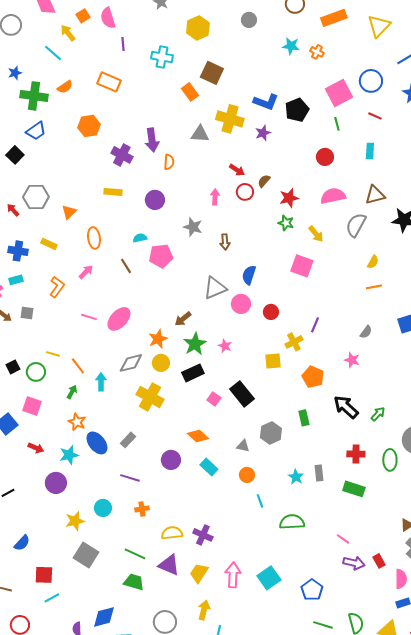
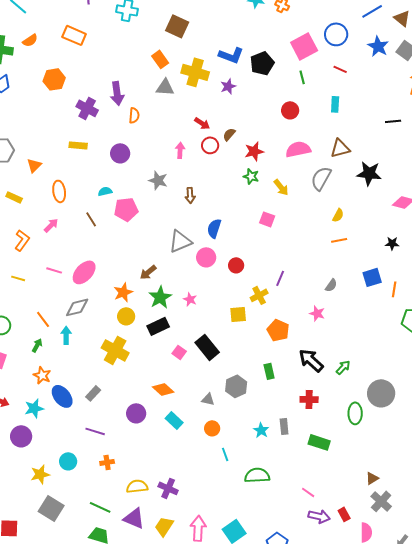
orange rectangle: (190, 92) -> (160, 59), moved
pink square: (302, 266) -> (267, 219), size x0.7
yellow line: (53, 354) -> (18, 278), moved
gray diamond: (131, 363) -> (77, 307), moved
red cross: (356, 454) -> (309, 399), moved

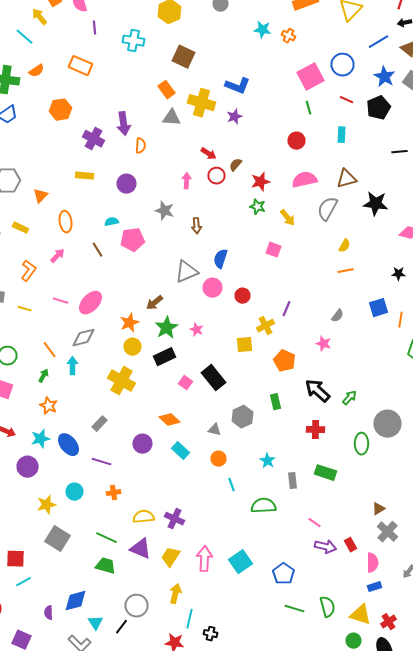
black pentagon: (262, 63) -> (378, 108), moved
blue ellipse: (62, 396) -> (68, 445), moved
gray rectangle: (284, 426) -> (292, 481), moved

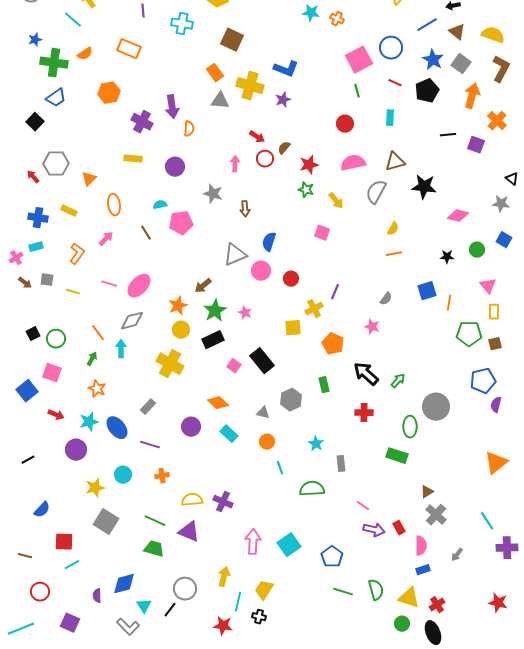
green rectangle: (326, 473) -> (397, 456), moved
yellow trapezoid: (170, 557) -> (264, 590), moved

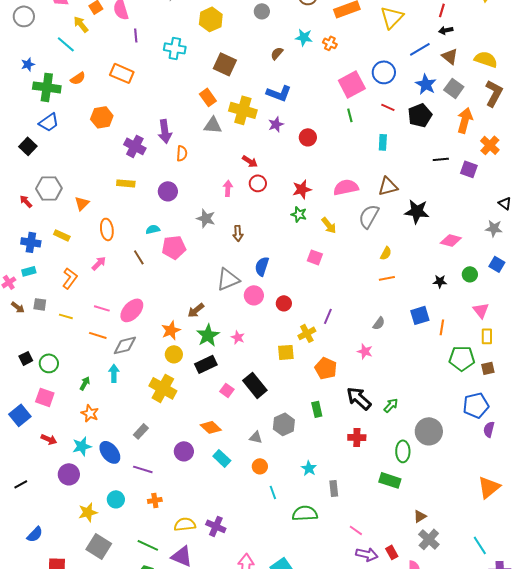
red circle: (345, 124) -> (308, 137), moved
brown semicircle: (284, 148) -> (277, 53), moved
orange line: (98, 333) -> (98, 335), moved, turned -36

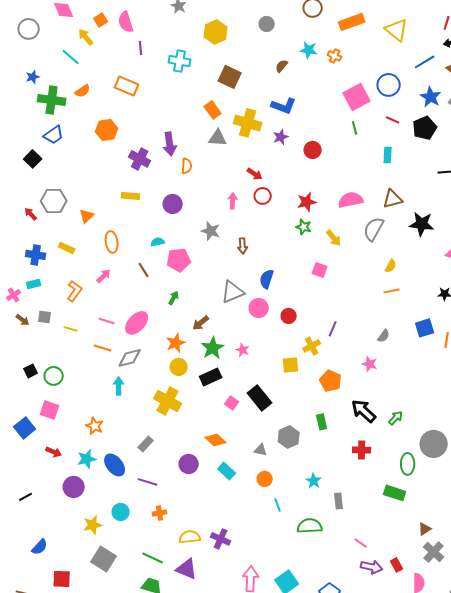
yellow triangle: (392, 17) -> (397, 30), turned -35
green arrow: (85, 383) -> (174, 298), moved

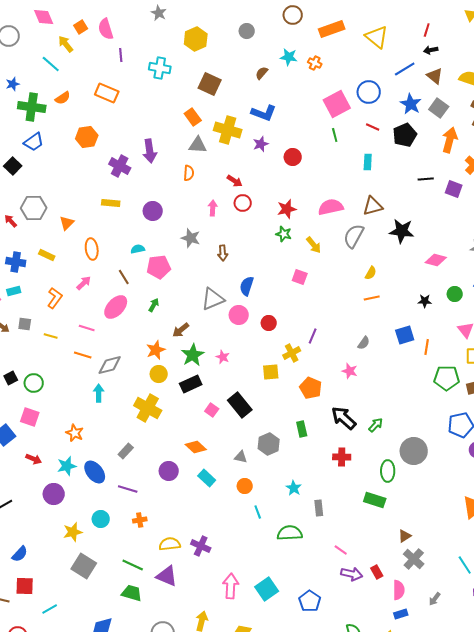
orange semicircle: (187, 166) -> (189, 173), moved
pink ellipse: (137, 323) -> (116, 307), moved
red square: (62, 579) -> (25, 586), moved

